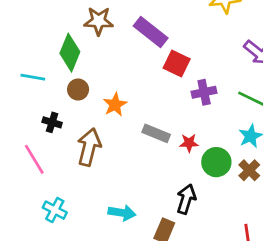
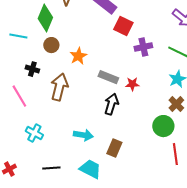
green circle: (216, 162) -> (163, 126), moved
black arrow: (186, 199) -> (111, 104), moved

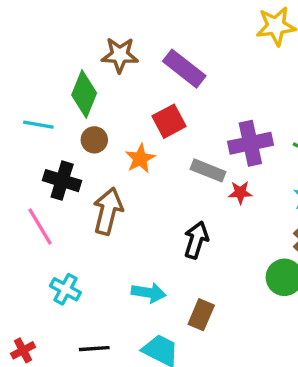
red square: (123, 26) -> (169, 121), moved, turned 36
purple cross: (143, 47) -> (250, 143), size x1.4
black cross: (32, 69) -> (62, 181), size x1.5
gray rectangle: (108, 77) -> (208, 170), moved
red star: (132, 84) -> (240, 192), moved

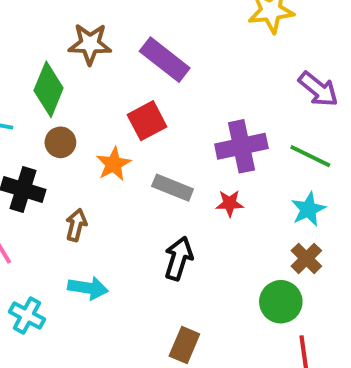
gray rectangle: (208, 170) -> (173, 188), moved
brown arrow: (108, 211) -> (76, 225), size x0.6
cyan arrow: (149, 293) -> (88, 288), moved

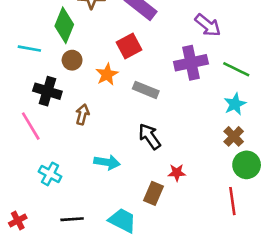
purple arrow: (318, 89) -> (208, 25), moved
red star: (230, 203) -> (177, 173), moved
black arrow: (178, 258) -> (150, 136), turned -52
cyan arrow: (88, 288) -> (107, 162), moved
green circle: (281, 302) -> (247, 165), moved

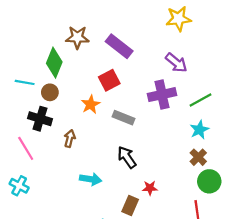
brown circle: (72, 60) -> (50, 92), moved
green line: (236, 69) -> (200, 100), turned -55
cyan cross: (50, 174) -> (19, 186), moved

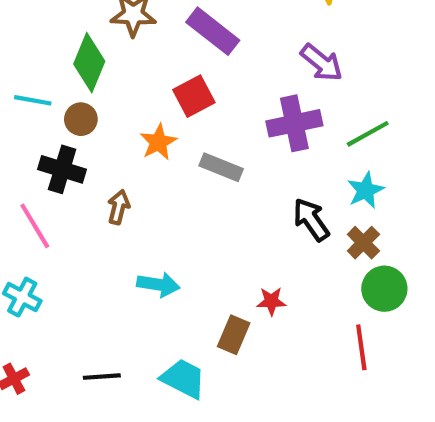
black arrow: (127, 157) -> (311, 220), moved

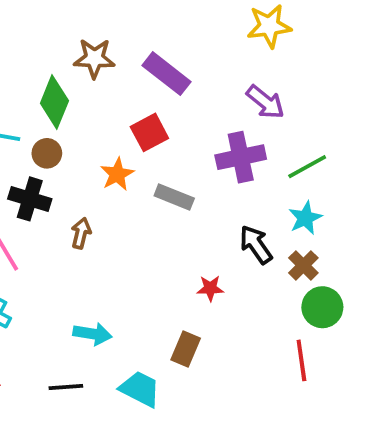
cyan arrow: (158, 284) -> (92, 334), moved
red star: (271, 301) -> (210, 288), moved

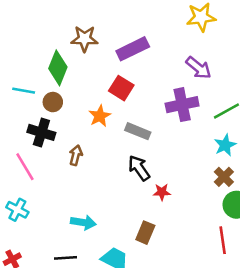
purple rectangle: (167, 74) -> (133, 49), turned -64
red square: (149, 132) -> (121, 88), turned -30
black arrow: (256, 245) -> (139, 168), moved

